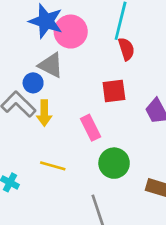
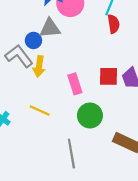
gray triangle: (51, 65) -> (50, 28), turned -40
red square: (114, 91) -> (109, 76), moved

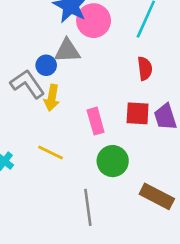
red semicircle: (114, 24) -> (145, 68), moved

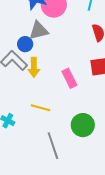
green circle: (113, 161) -> (83, 125), moved
gray line: (88, 207) -> (53, 146), moved

